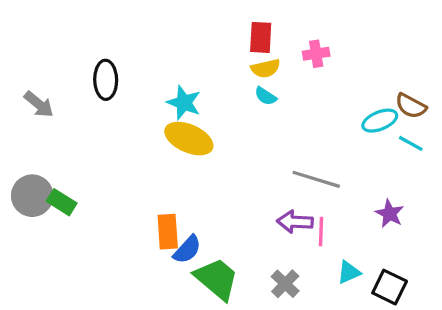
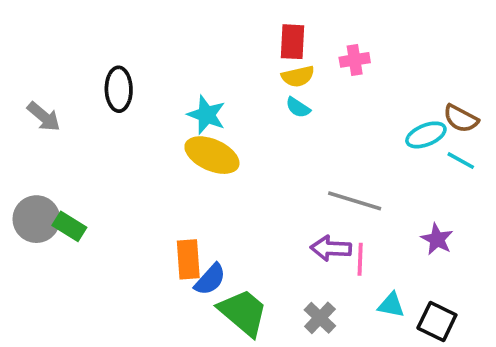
cyan triangle: (349, 272) -> (391, 305), turned 35

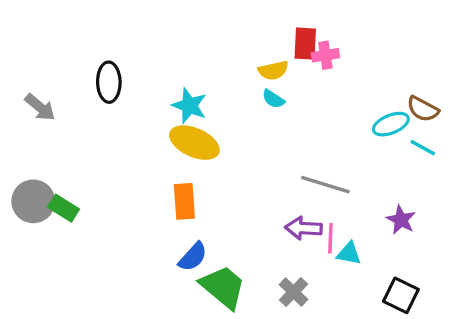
red rectangle: (292, 42) -> (305, 44), moved
orange rectangle: (188, 259) -> (184, 201), moved
cyan triangle: (391, 305) -> (349, 253), moved

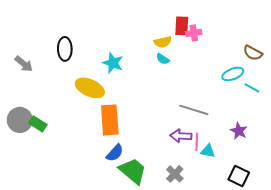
brown semicircle: (423, 109) -> (253, 53), moved
yellow ellipse: (194, 143) -> (90, 88), moved
orange rectangle: (184, 201) -> (110, 120), size x1.4

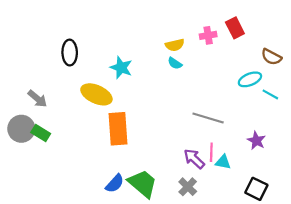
red rectangle: (182, 26) -> (235, 28), moved, turned -30
gray arrow: (24, 64) -> (37, 99), moved
purple arrow: (181, 136) -> (194, 159), moved, turned 40
blue semicircle: (115, 153) -> (115, 183), moved

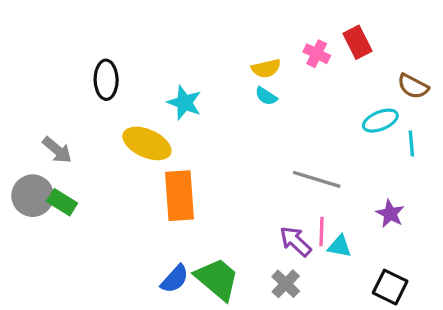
pink cross: (208, 35) -> (317, 54), turned 35
cyan line: (270, 94) -> (411, 143), turned 56

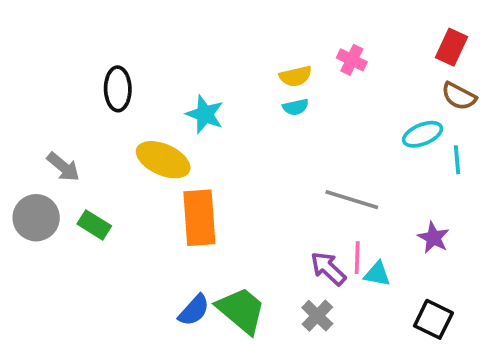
red rectangle: (357, 42) -> (452, 47), moved, turned 52
cyan semicircle: (266, 96) -> (296, 107), turned -45
green rectangle: (62, 202) -> (94, 225), moved

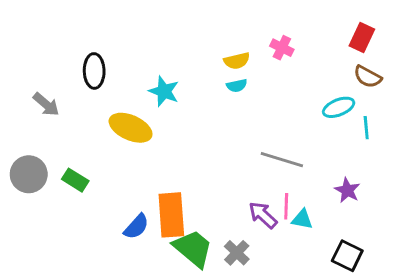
gray arrow: (63, 167) -> (46, 104), moved
orange rectangle: (199, 218) -> (171, 215), moved
blue semicircle: (194, 310) -> (136, 227), moved
gray cross: (317, 316) -> (237, 253), moved

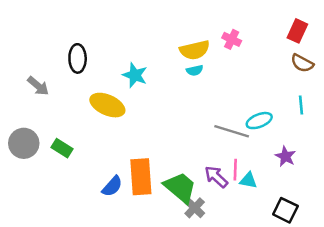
yellow semicircle: (237, 61) -> (195, 50), size x1.4
cyan ellipse: (339, 107) -> (259, 121), moved
green trapezoid: (193, 248) -> (180, 187), moved

